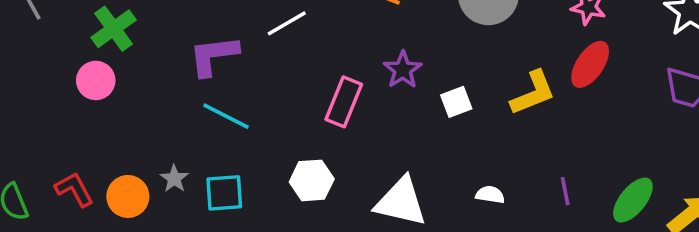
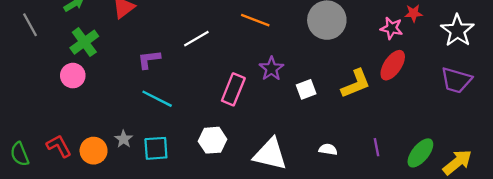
purple L-shape: (214, 55) -> (149, 59), size x0.7

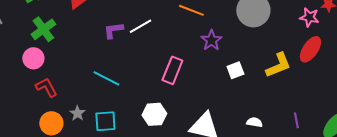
purple L-shape: (149, 59) -> (113, 30), moved
purple star: (271, 69) -> (211, 40), moved
red L-shape: (59, 146) -> (46, 87), moved

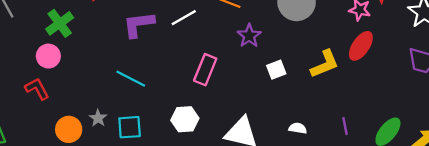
white line: (140, 26) -> (184, 18), moved
purple L-shape: (113, 30) -> (139, 24), size x1.4
red L-shape: (46, 87) -> (37, 89), moved

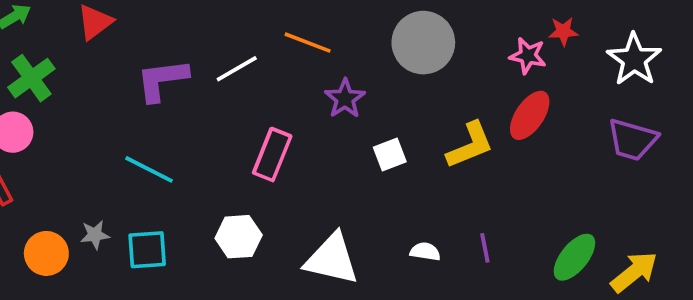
gray star: (98, 118) -> (95, 235), turned 30
purple line: (345, 126) -> (485, 248), moved

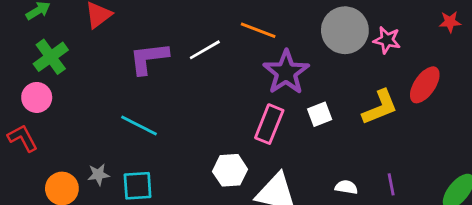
pink star: (528, 56) -> (387, 40), moved
purple star: (345, 99) -> (286, 72), size x1.5
pink rectangle: (272, 155) -> (269, 124), moved
white hexagon: (239, 237) -> (230, 170), moved

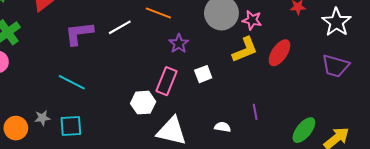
purple star: (286, 72) -> (179, 44), size x0.6
yellow L-shape: (380, 107) -> (245, 50), moved
white hexagon: (230, 170) -> (143, 103), moved
purple line: (391, 184) -> (255, 112), moved

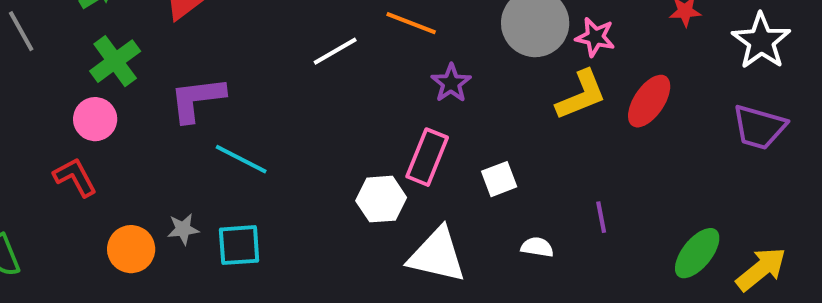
purple L-shape: (79, 33) -> (197, 99), moved
white square: (203, 74) -> (499, 179), moved

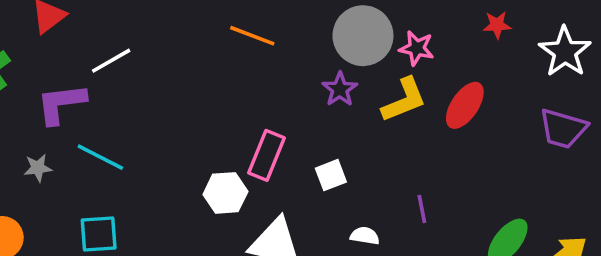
white line: (335, 51) -> (111, 61), moved
purple star: (451, 83) -> (340, 89), moved
gray star: (183, 229) -> (38, 168), moved

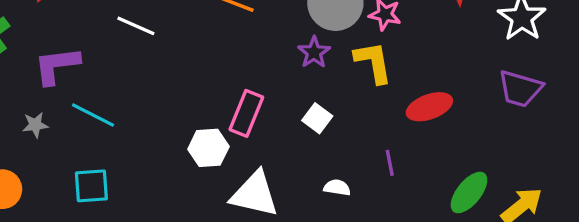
white line: (111, 61) -> (136, 26), moved, turned 54
yellow L-shape: (404, 100) -> (373, 62), turned -78
red ellipse: (465, 105) -> (429, 107), moved, turned 36
white square: (331, 175) -> (317, 118), moved, turned -32

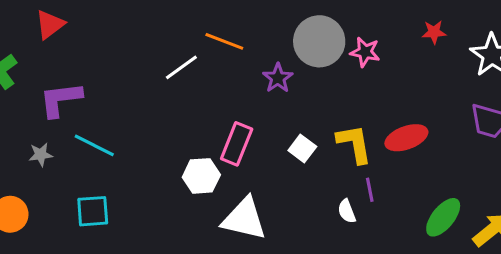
white line: (136, 26) -> (181, 67), moved, turned -60
purple star: (314, 52) -> (278, 78), moved
yellow L-shape: (373, 62) -> (354, 144), moved
white semicircle: (337, 188) -> (347, 211), moved, turned -120

